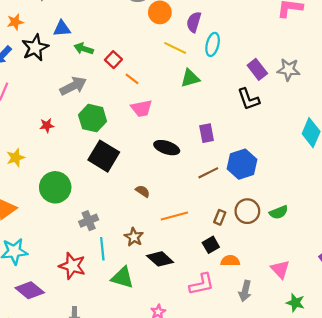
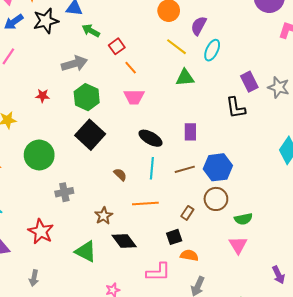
brown circle: (247, 211) -> (216, 199), moved
cyan line: (102, 249) -> (152, 168), moved
pink triangle: (280, 269) -> (238, 245), moved

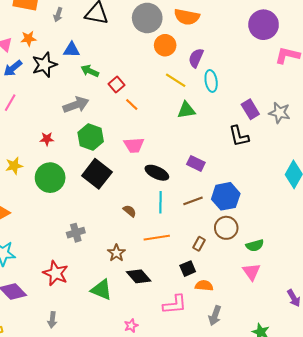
cyan ellipse: (212, 50) -> (211, 81), turned -30
pink trapezoid: (134, 97) -> (134, 145), moved
purple rectangle: (190, 132) -> (196, 163), turned -60
green circle: (39, 155) -> (50, 178), moved

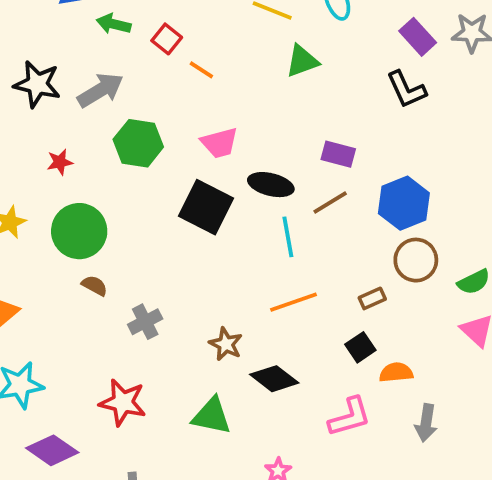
black star: (44, 65) -> (37, 84), moved, turned -30
black square: (97, 174) -> (206, 207), moved
brown line: (193, 201) -> (330, 202), moved
brown semicircle: (130, 211) -> (95, 286), moved
brown rectangle: (199, 244) -> (372, 298), turned 48

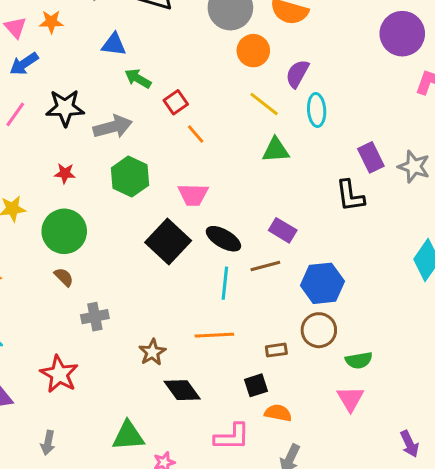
black star: (37, 84) -> (65, 108), turned -30
green triangle: (212, 416) -> (128, 436), moved, turned -32

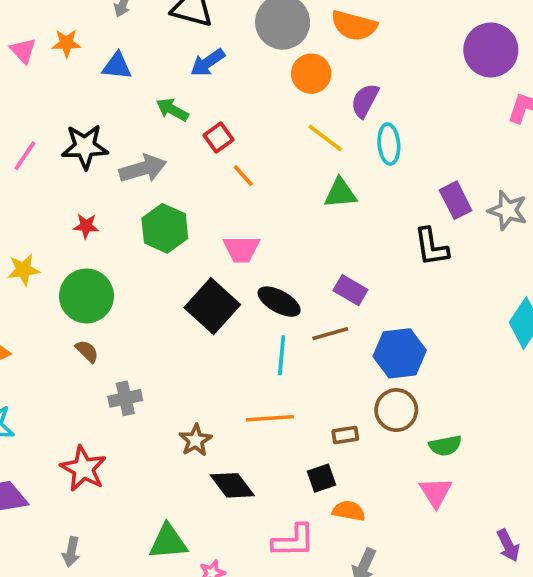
blue triangle: (114, 44) -> (117, 66), moved
blue arrow: (24, 64) -> (208, 63), moved

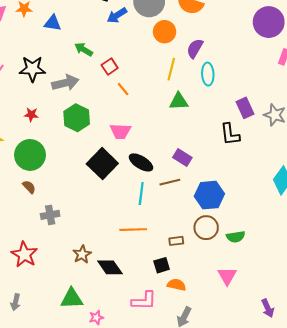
blue arrow: (208, 63) -> (117, 15), moved
yellow line: (325, 138) -> (171, 69), turned 65
brown star: (196, 440) -> (82, 254), moved
green semicircle: (445, 446) -> (236, 237), moved

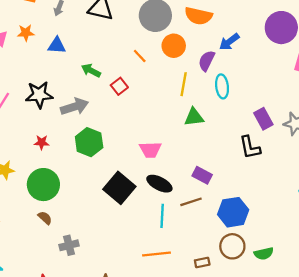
blue arrow: (117, 15) -> (229, 42), moved
orange line: (123, 89) -> (140, 56), moved
pink trapezoid: (120, 131) -> (150, 150), moved

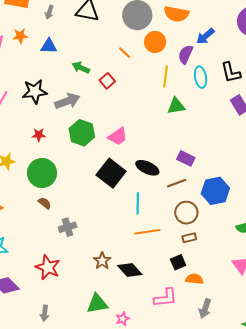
black L-shape: (250, 147) -> (231, 72), moved
pink trapezoid: (150, 150) -> (118, 136), moved, turned -30
cyan line: (162, 216) -> (138, 203), moved
brown circle: (232, 246) -> (186, 213), moved

